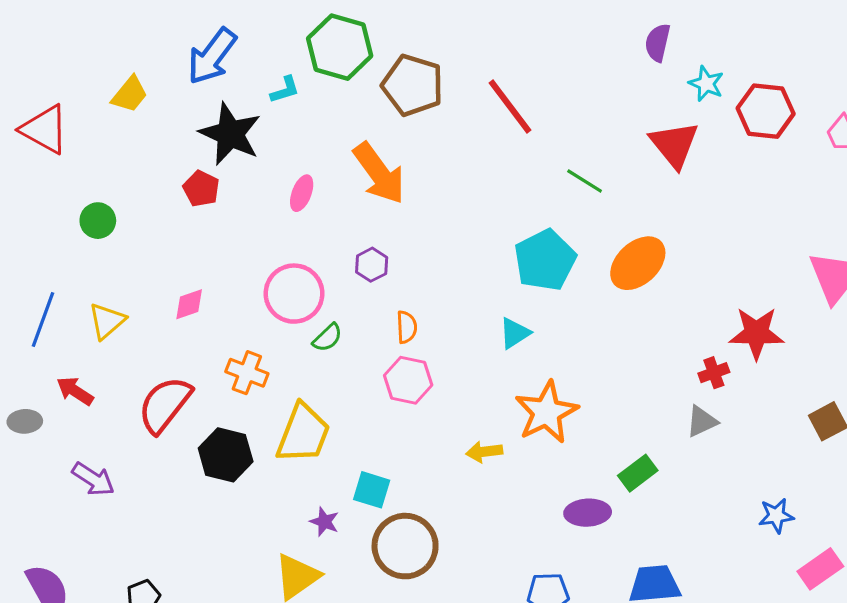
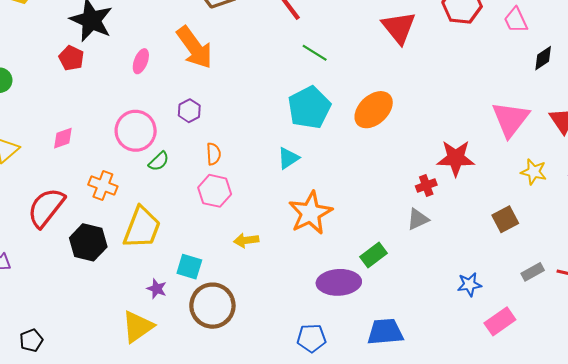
green line: (585, 181) -> (315, 53), moved
yellow arrow: (484, 452) -> (246, 240), moved
purple ellipse: (588, 513) -> (339, 282), size x1.4

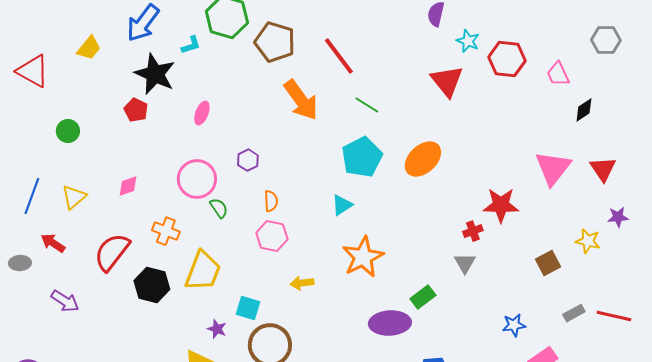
orange arrow: (195, 48) -> (301, 100), moved
green semicircle: (159, 161) -> (219, 208), turned -80
yellow star: (534, 172) -> (588, 241), moved
gray triangle: (418, 219) -> (465, 263), turned -35

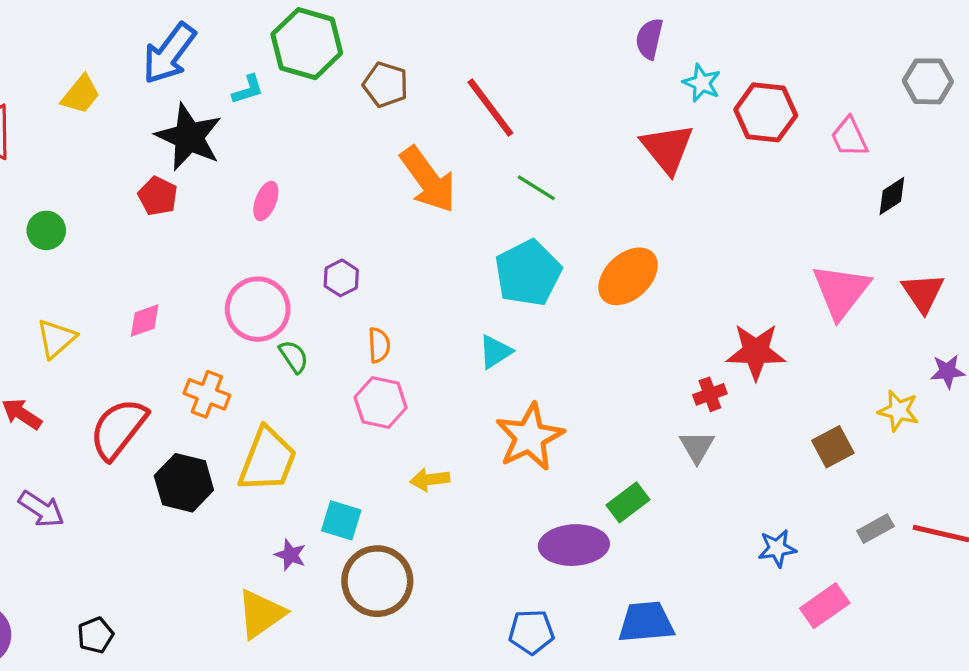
brown pentagon: (275, 42) -> (385, 85), size x0.7

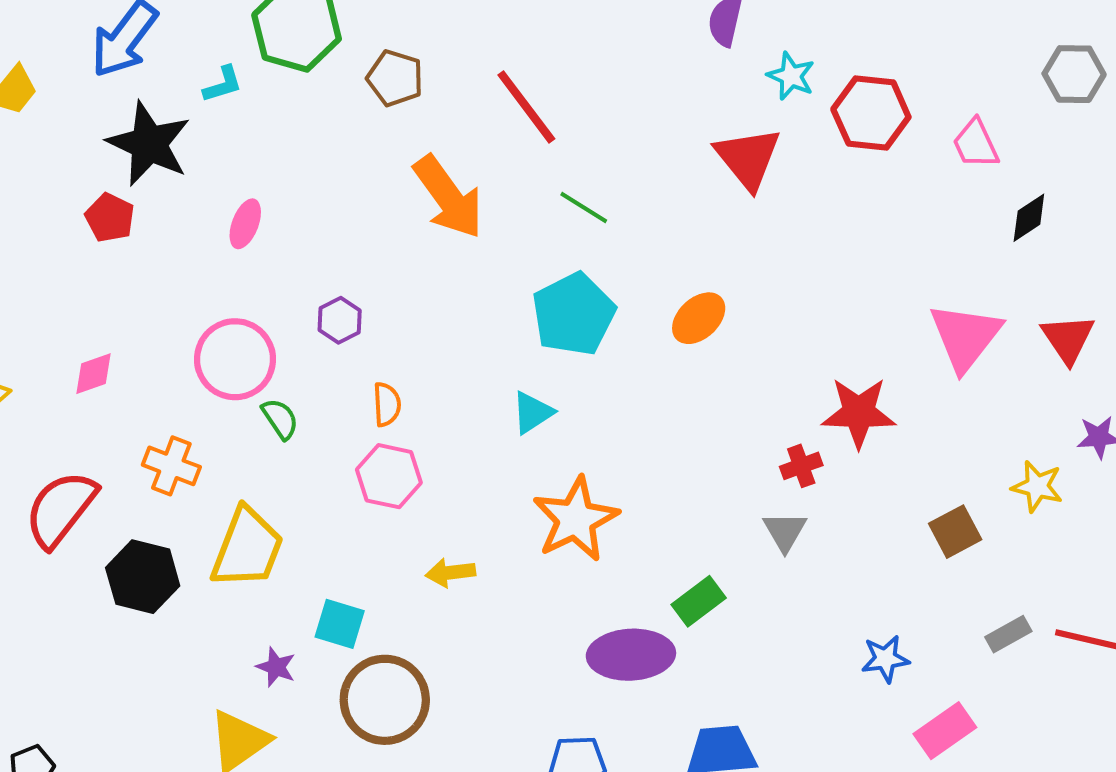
orange ellipse: (628, 276) -> (699, 318), size x0.7

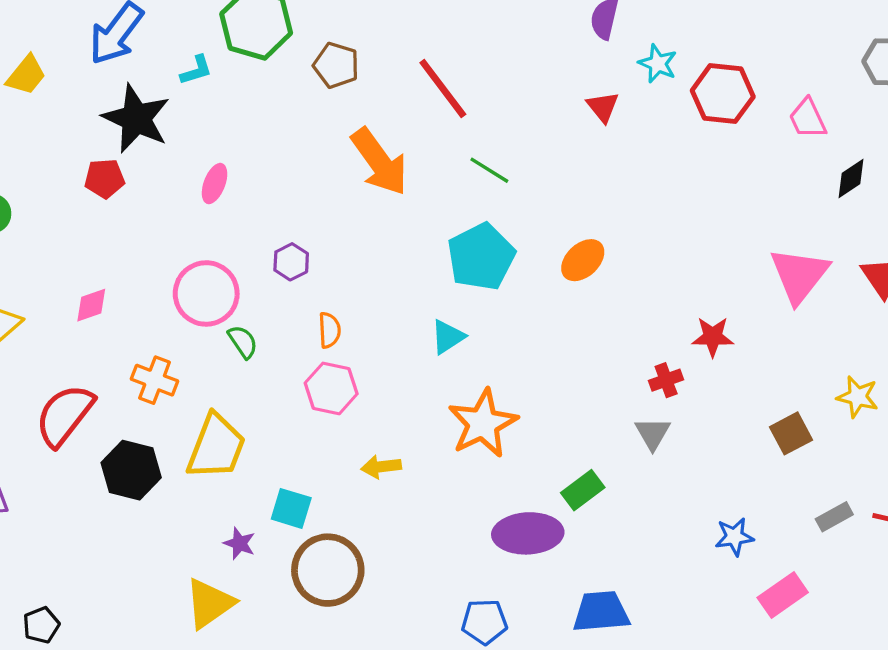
red triangle: (748, 158) -> (603, 107), moved, size x0.6
red pentagon: (110, 218) -> (105, 179), turned -30
red star: (859, 413) -> (713, 337), size x0.7

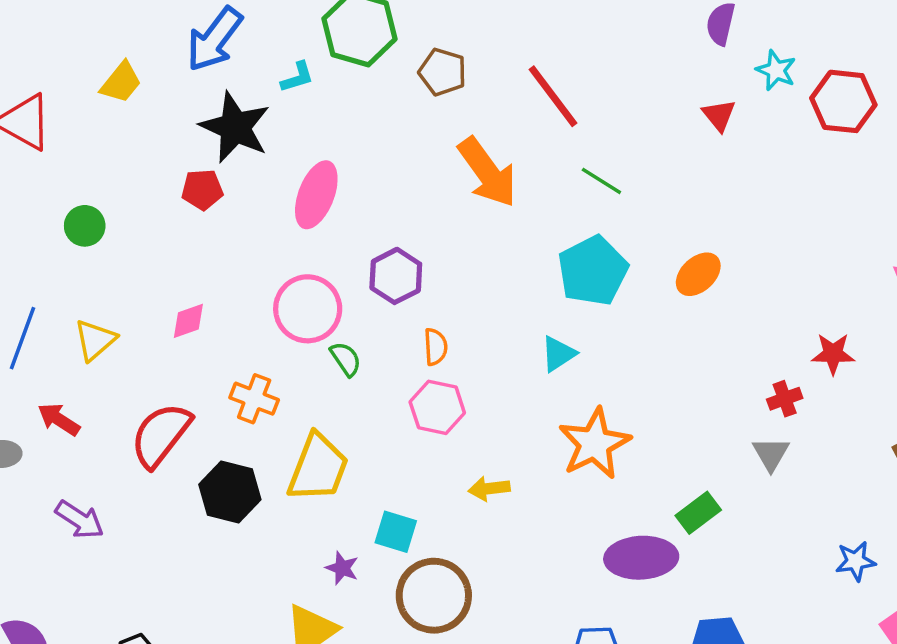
pink ellipse: (215, 184) -> (316, 195), size x1.6
purple hexagon: (291, 262) -> (396, 276), size x1.4

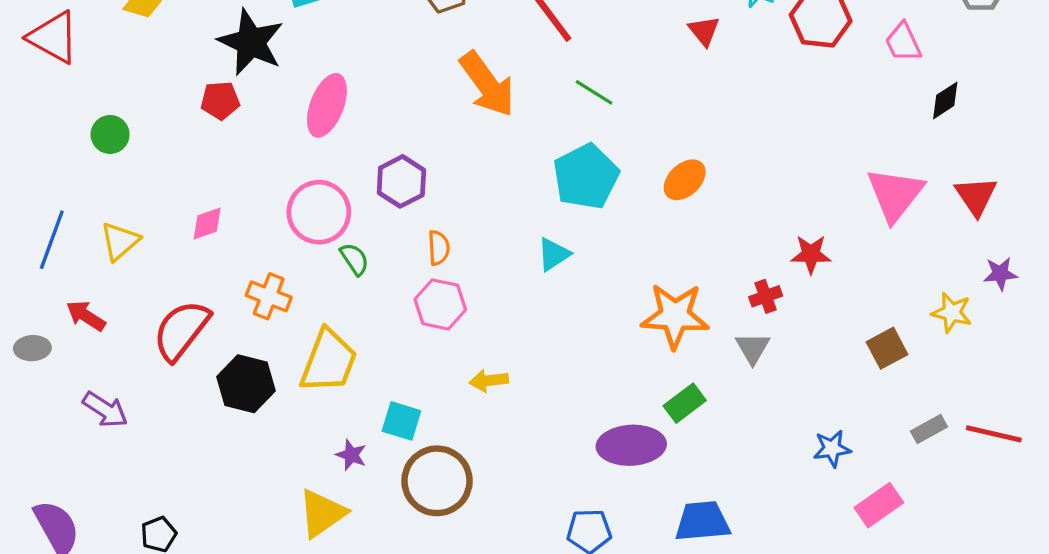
orange star: (595, 444) -> (675, 316), moved, turned 30

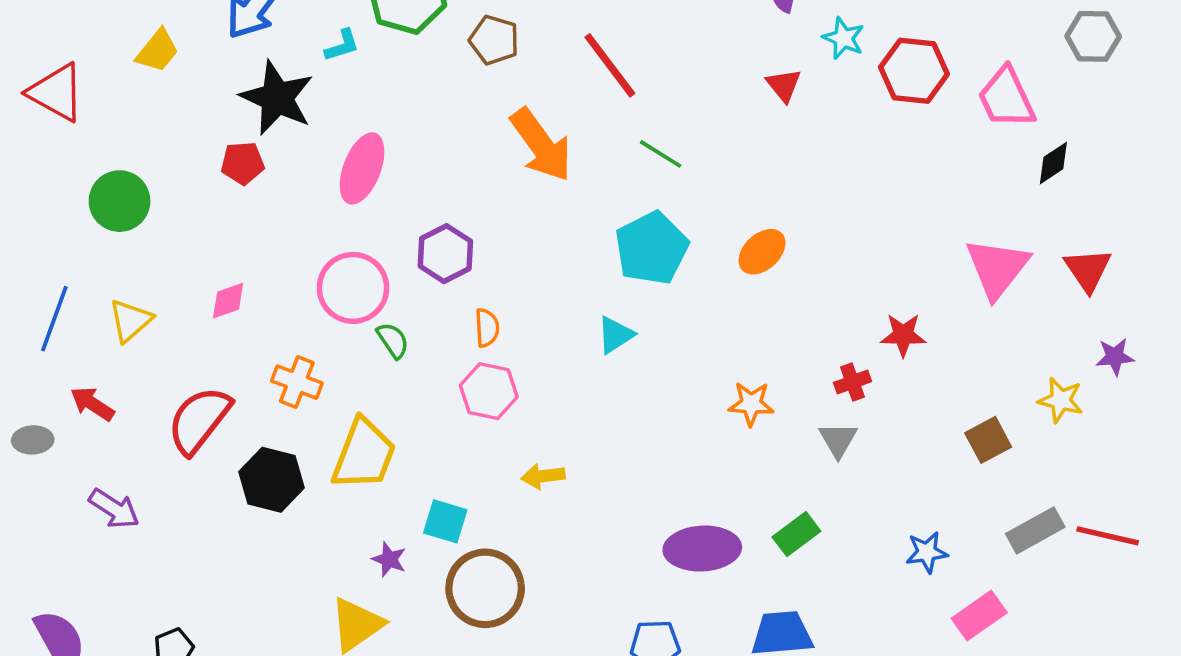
pink trapezoid: (903, 42) -> (1006, 98), size x1.4
green circle: (110, 134) -> (120, 201), size x1.4
orange star: (675, 316) -> (751, 404), size x0.6
green rectangle: (685, 403) -> (796, 534), moved
gray rectangle: (929, 429) -> (1035, 530), size x1.4

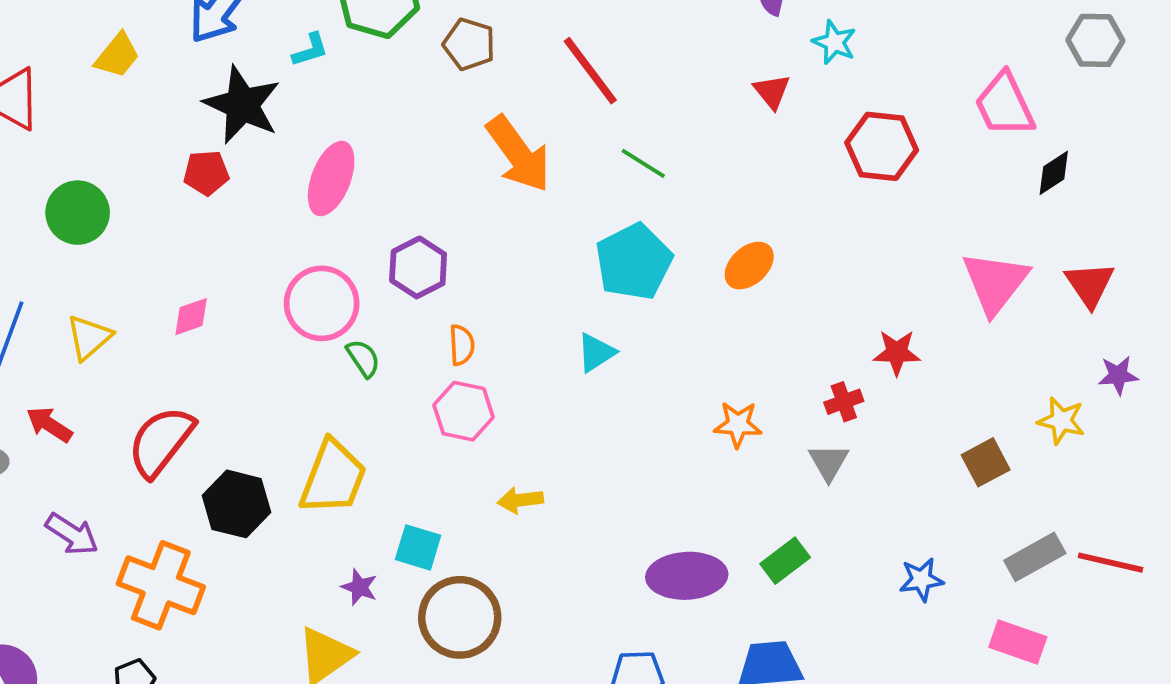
red hexagon: (914, 71) -> (882, 146), moved
orange cross: (297, 382) -> (161, 585), moved, size x1.6
pink rectangle: (979, 615) -> (1018, 642), moved, turned 54

